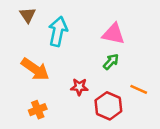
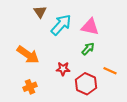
brown triangle: (28, 15) -> (40, 12), moved
cyan arrow: (58, 31) -> (61, 25), moved, turned 30

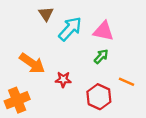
red star: (63, 69) -> (63, 79), moved
orange cross: (30, 87) -> (17, 100), moved, size x1.5

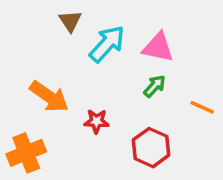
orange line: (127, 82) -> (202, 107), moved

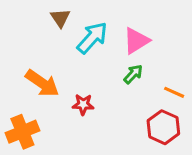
pink triangle: (158, 47) -> (136, 41), turned -44
red hexagon: (151, 148) -> (163, 127), moved

